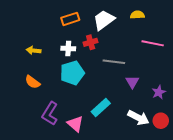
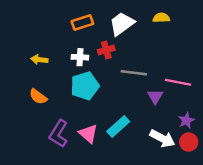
pink line: (153, 43) -> (178, 82), moved
purple star: (159, 92) -> (186, 121), moved
pink triangle: (75, 124) -> (88, 134), moved

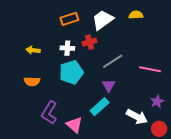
gray line: (134, 73) -> (113, 61), turned -40
orange semicircle: (38, 97) -> (32, 81), turned -35
purple triangle: (155, 97) -> (109, 85), moved
pink triangle: (88, 134) -> (74, 125), moved
red circle: (189, 142) -> (159, 129), moved

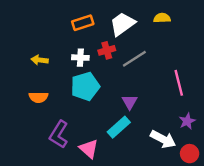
gray line: (113, 61) -> (134, 59), moved
pink line: (150, 69) -> (179, 83), turned 65

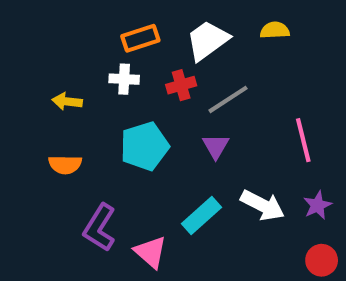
white cross: (80, 58) -> (124, 79), moved
purple triangle: (130, 102) -> (216, 146), moved
white arrow: (163, 139) -> (263, 205), moved

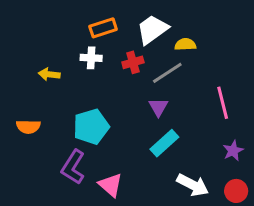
yellow semicircle: (275, 30) -> (185, 44), moved
cyan pentagon: (144, 146) -> (91, 127), moved
orange semicircle: (65, 165) -> (28, 127), moved
white arrow: (263, 205) -> (193, 185), moved
cyan rectangle: (201, 215) -> (164, 143), moved

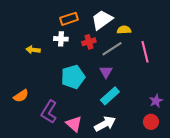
pink line: (223, 103) -> (145, 52), moved
orange semicircle: (28, 127) -> (21, 96), moved, turned -35
cyan pentagon: (91, 127) -> (73, 77), moved
white arrow: (193, 185) -> (105, 124), moved, turned -55
red circle: (236, 191) -> (151, 122), moved

